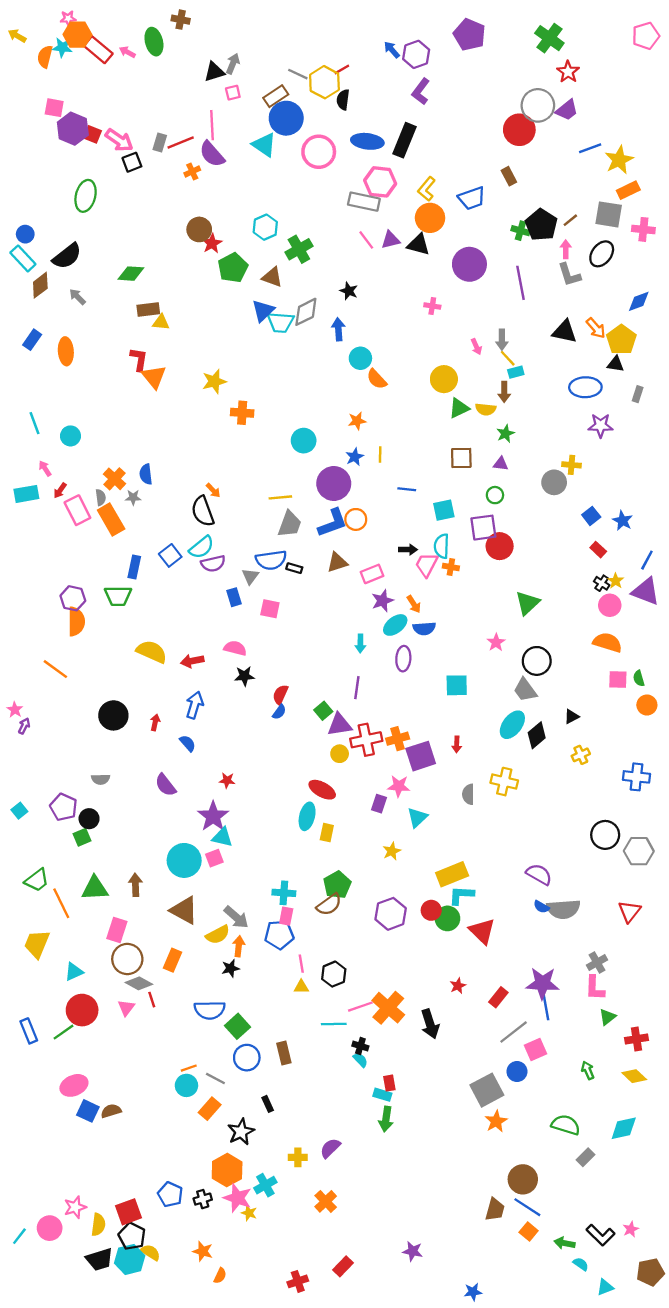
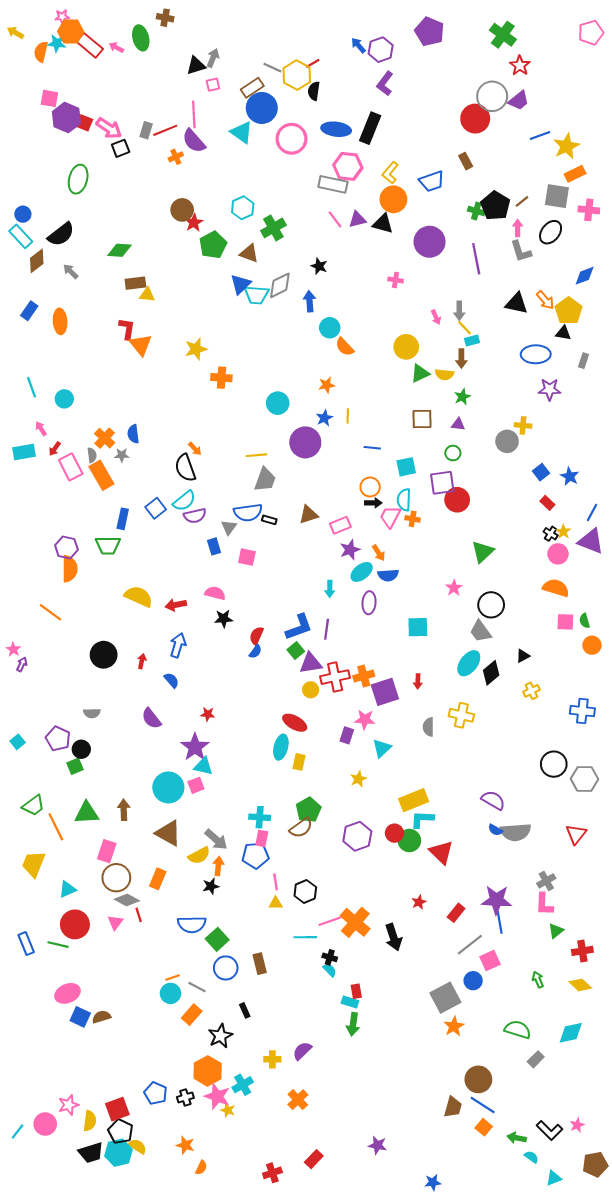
orange circle: (356, 519) -> (370, 487), moved
blue L-shape: (333, 523) -> (299, 627), moved
green line: (64, 1032) -> (58, 945), turned 48

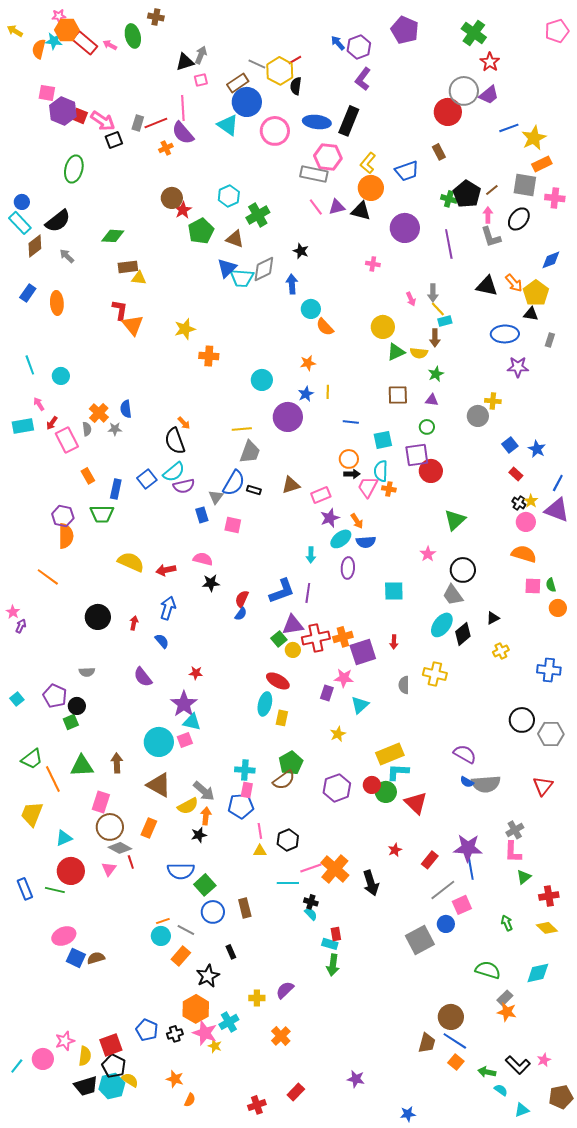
orange rectangle: (101, 475) -> (88, 476), moved, size x0.6
blue semicircle: (248, 512) -> (234, 483), turned -52
green square: (296, 651) -> (279, 639), moved
orange star: (454, 1026) -> (507, 1012), moved, turned -30

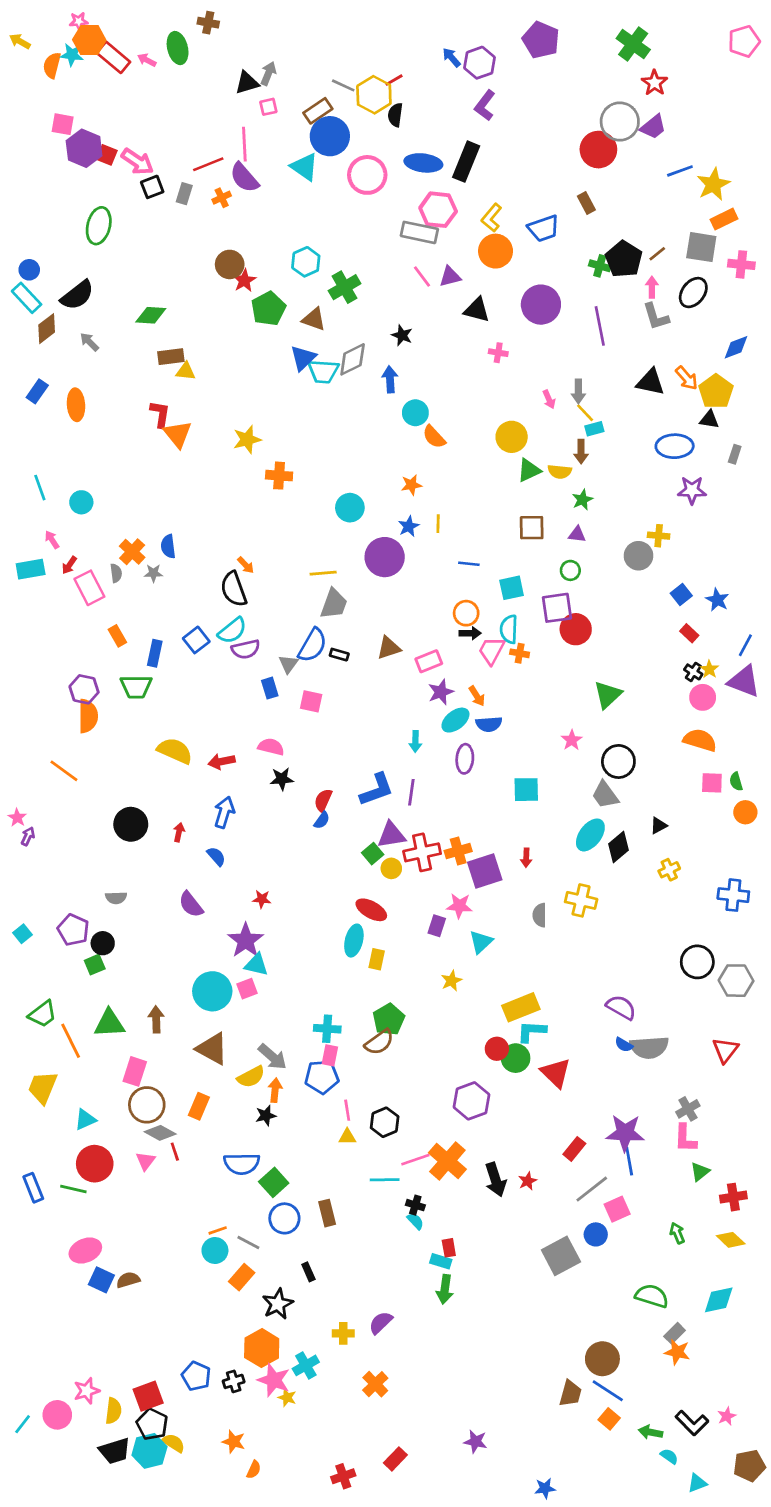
gray rectangle: (138, 123) -> (184, 194), moved
black triangle: (361, 211) -> (477, 310), moved
purple hexagon: (337, 788) -> (471, 1101), moved
red star: (395, 850) -> (528, 1181), moved

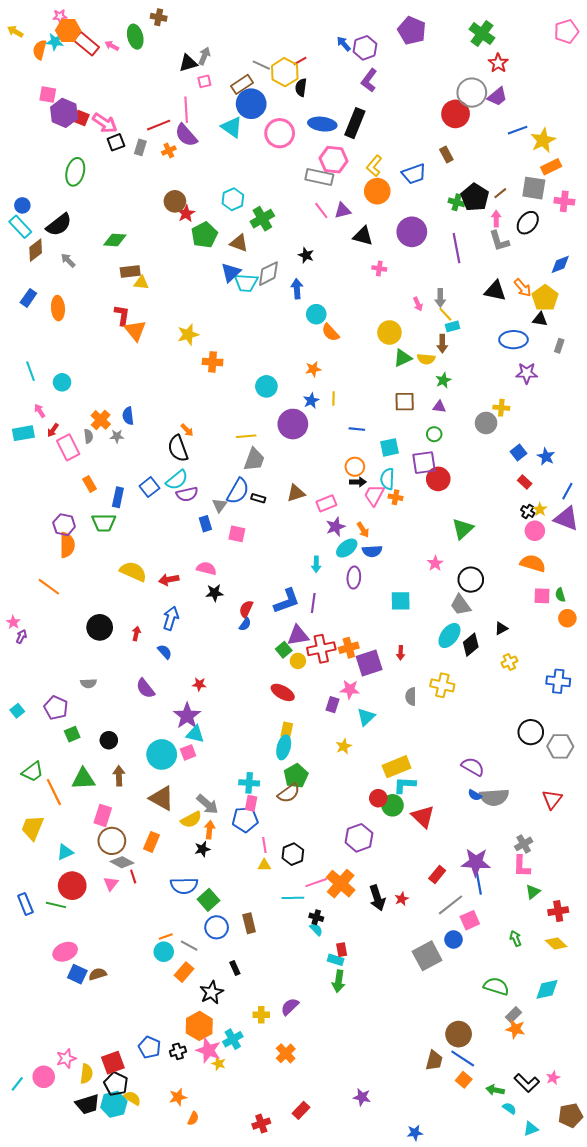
cyan ellipse: (354, 941) -> (284, 747), moved
black circle: (103, 943) -> (109, 740), moved
orange star: (234, 1442) -> (178, 1097), turned -30

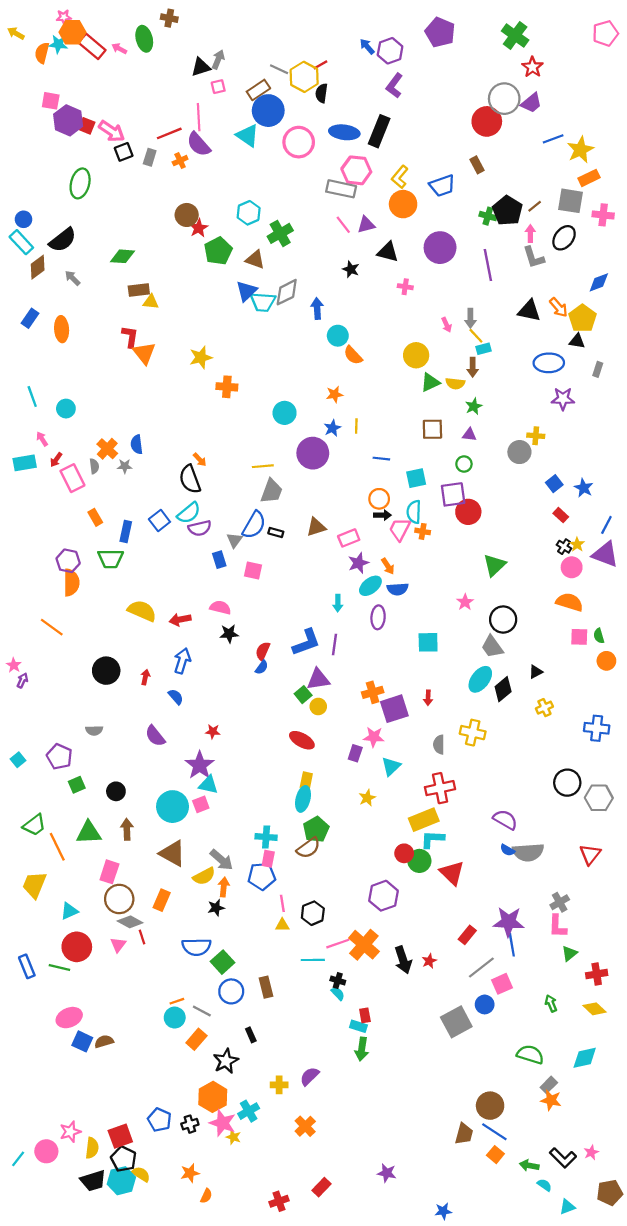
black star: (306, 255) -> (351, 269), moved
red cross: (321, 649) -> (440, 788), moved

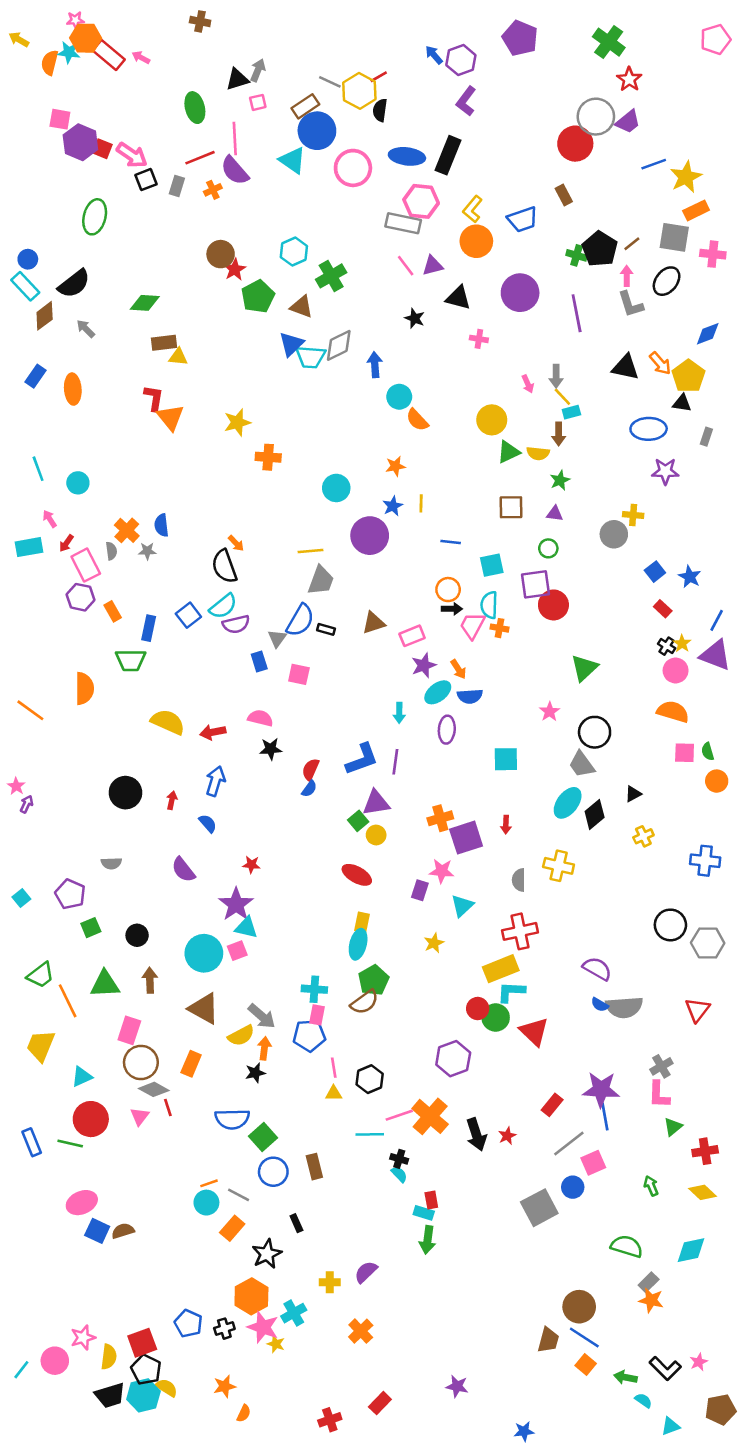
green ellipse: (144, 39) -> (195, 108), moved
purple hexagon: (68, 561) -> (80, 597), moved
orange line: (52, 627) -> (30, 710), moved

